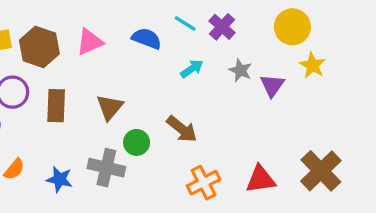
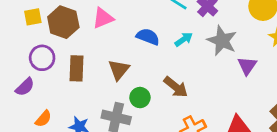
blue semicircle: (147, 39) -> (148, 37), moved
gray star: (240, 70) -> (222, 41), size x1.6
purple triangle: (272, 85) -> (247, 66), moved

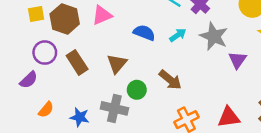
brown rectangle: (76, 68) -> (77, 62), turned -35

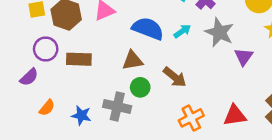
blue semicircle: (144, 33) -> (148, 29), size x1.4
brown rectangle: (77, 62) -> (79, 59), turned -55
brown triangle: (117, 64) -> (133, 60), moved, turned 40

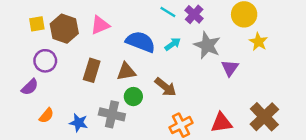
brown rectangle: (79, 59) -> (92, 70), moved, turned -75

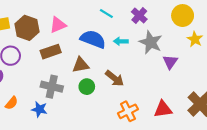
cyan line: (168, 12) -> (106, 13), moved
cyan arrow: (173, 44) -> (121, 41), turned -144
brown rectangle: (92, 70) -> (51, 52), moved, turned 54
gray cross: (112, 114) -> (52, 87), moved

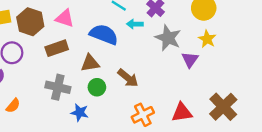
pink triangle: (58, 25) -> (65, 18), turned 42
yellow star: (195, 39) -> (207, 39), moved
cyan arrow: (121, 41) -> (135, 24), moved
blue star: (39, 109) -> (80, 112), moved

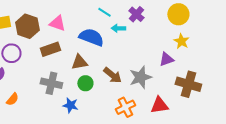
gray star: (168, 38) -> (140, 77), moved, turned 30
purple triangle: (190, 60) -> (166, 59), turned 35
brown cross: (223, 107) -> (188, 84), moved, turned -30

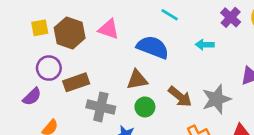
purple cross: (136, 14) -> (231, 17), moved
cyan arrow: (118, 28) -> (205, 45), moved
brown rectangle: (50, 49) -> (76, 82), moved

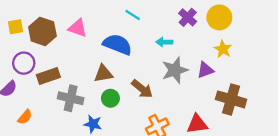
gray star: (216, 99) -> (175, 70), moved

